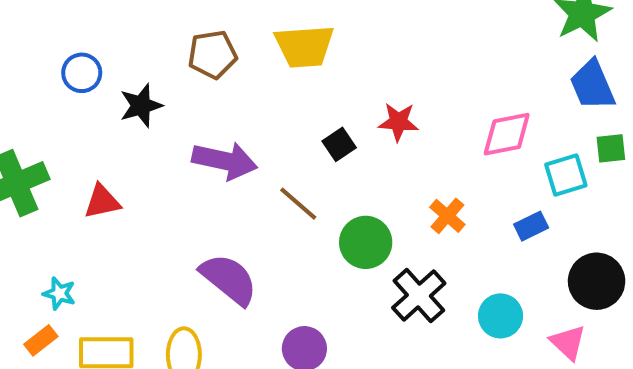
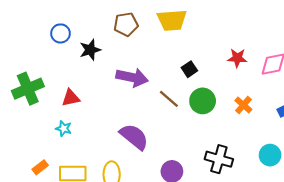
red star: (398, 122) -> (237, 58), moved
green circle: (366, 242) -> (203, 101), moved
cyan star: (59, 293) -> (64, 128), moved
black cross: (419, 296) -> (219, 159), moved, turned -32

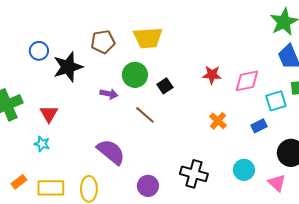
black star: (90, 50) -> (68, 67), size x1.4
purple arrow: (132, 77) -> (109, 94), size x0.6
red triangle: (71, 98) -> (49, 114), turned -48
green circle: (203, 101) -> (135, 75), moved

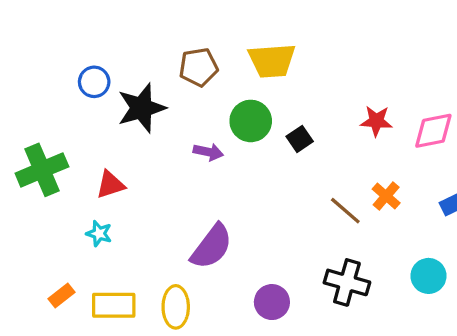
red triangle: (49, 114) -> (110, 185), turned 42
brown line: (145, 115) -> (345, 211), moved
purple semicircle: (111, 152) -> (212, 247), turned 88

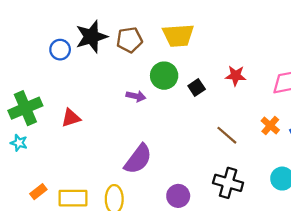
black star: (141, 108) -> (91, 37), moved
red star: (376, 121) -> (236, 76), moved
orange cross: (386, 196) -> (270, 125), moved
cyan star: (99, 234) -> (19, 143), moved

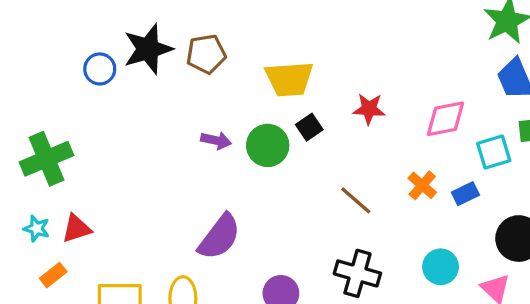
yellow trapezoid: (178, 36) -> (289, 79), moved
green circle: (164, 76) -> (268, 145), moved
red triangle: (71, 118) -> (76, 229), moved
cyan star: (19, 143) -> (37, 229), moved
orange rectangle: (38, 192) -> (53, 275), moved

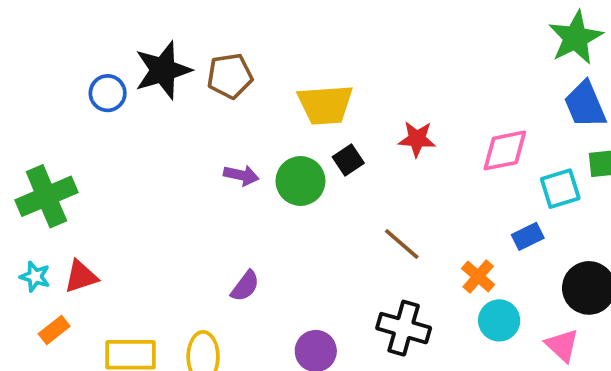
orange cross: (422, 185) -> (478, 276), moved
purple semicircle: (219, 237) -> (245, 286), size x0.6

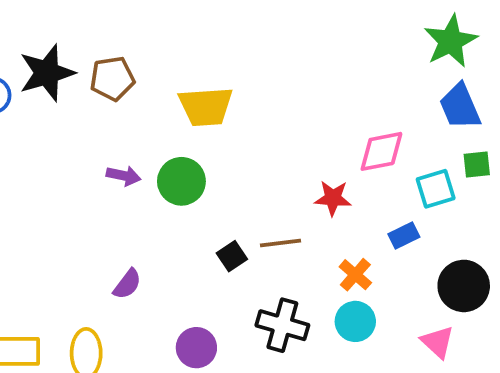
red star: (417, 139) -> (333, 198), moved
black square: (348, 160) -> (232, 256), moved
brown line: (402, 244) -> (281, 243), turned -48
cyan circle: (499, 320) -> (355, 321), moved

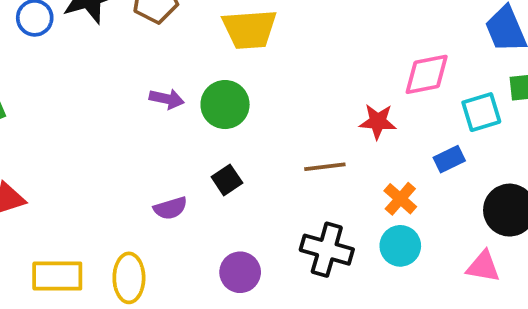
black square: (232, 256) -> (227, 180), moved
purple semicircle: (127, 284) -> (170, 208), turned 36
pink triangle: (438, 342) -> (483, 267), turned -33

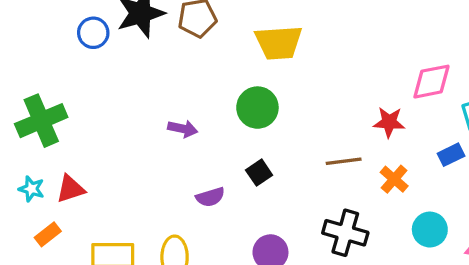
purple arrow: (167, 99) -> (183, 129), moved
orange cross: (400, 199) -> (394, 179), moved
cyan circle: (400, 246) -> (430, 230), moved

